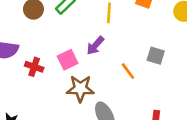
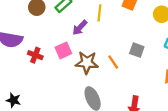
purple arrow: (95, 46) -> (80, 28), moved
brown star: (80, 89) -> (87, 63), moved

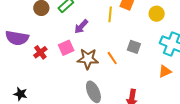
yellow line: (99, 13) -> (110, 14), moved
red cross: (35, 55) -> (40, 52), turned 32

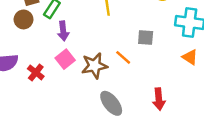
purple arrow: (81, 27) -> (63, 31), moved, turned -35
orange triangle: (165, 71) -> (190, 57), turned -48

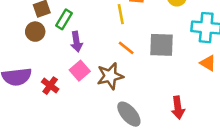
gray square: (146, 38) -> (162, 45), size x1.5
orange line: (123, 57) -> (126, 48), moved

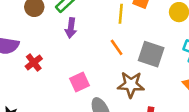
pink square: (80, 71) -> (79, 82), moved
brown star: (110, 76) -> (131, 85), moved

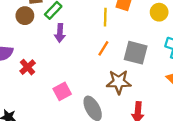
orange line: (117, 47) -> (103, 48), turned 70
pink square: (79, 82) -> (62, 91), moved

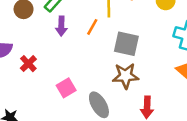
orange line: (103, 48) -> (92, 27), moved
gray square: (136, 53) -> (126, 44), moved

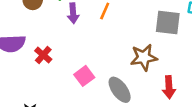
gray square: (126, 44) -> (168, 23), moved

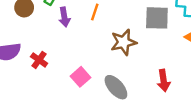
brown star: (144, 57) -> (124, 42), moved

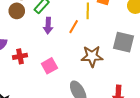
red cross: (39, 60) -> (20, 56), turned 32
pink square: (81, 77) -> (49, 66), moved

